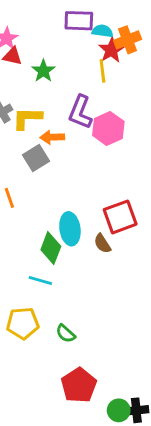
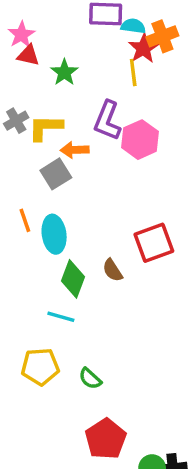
cyan ellipse: (70, 229) -> (54, 234), moved
brown semicircle: (102, 244) -> (113, 270), moved

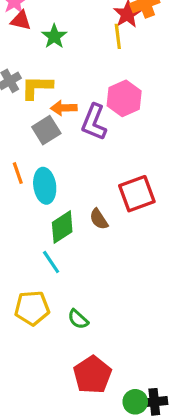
purple L-shape: (107, 121) -> (94, 122), moved
green diamond: (73, 279) -> (62, 227), turned 36
cyan line: (61, 317) -> (51, 262), turned 40

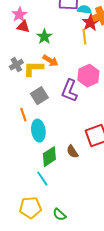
orange arrow: (64, 108) -> (50, 61), moved, turned -147
orange line: (18, 173) -> (23, 115), moved

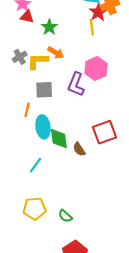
gray square: (39, 96) -> (44, 90), turned 30
orange line: (23, 115) -> (27, 110), turned 32
green diamond: (49, 157) -> (59, 139), moved, turned -65
cyan line: (42, 179) -> (36, 165), moved, turned 70

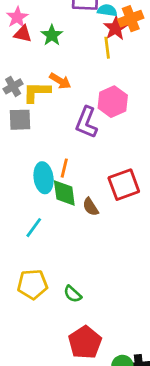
green star: (49, 27) -> (52, 35), moved
gray square: (44, 90) -> (20, 120), moved
orange line: (27, 110) -> (64, 168), moved

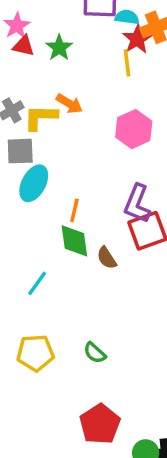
purple L-shape: (86, 122) -> (137, 204), moved
cyan ellipse: (44, 178) -> (34, 183), moved, turned 36
green semicircle: (73, 294) -> (95, 353), moved

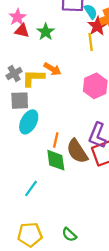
cyan semicircle: (127, 17) -> (91, 12), turned 49
brown semicircle: (107, 258) -> (77, 151), moved, size x1.6

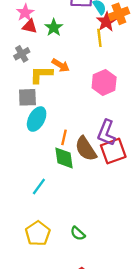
gray cross: (14, 74) -> (22, 54), moved
yellow pentagon: (30, 235) -> (38, 233), turned -30

